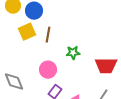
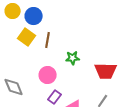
yellow square: (27, 32) -> (27, 37), turned -30

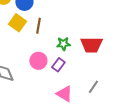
red trapezoid: (106, 71) -> (91, 45), moved
purple rectangle: (55, 97) -> (58, 65), moved

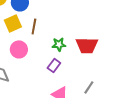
yellow square: (17, 23) -> (13, 23), turned 30
pink circle: (38, 61) -> (19, 49), moved

